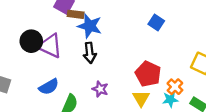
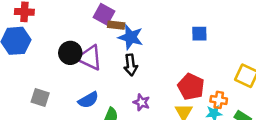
blue square: (156, 22) -> (199, 34), turned -35
orange cross: (175, 87) -> (219, 100), turned -35

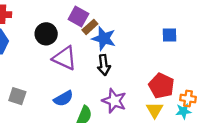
brown rectangle: (116, 25) -> (90, 27), turned -49
black circle: (70, 53) -> (46, 34), moved
purple star: (141, 102) -> (114, 101), size x1.5

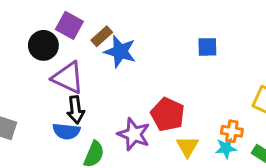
purple square: (78, 17) -> (69, 25), moved
black arrow: (104, 65) -> (76, 110), moved
red pentagon: (161, 86) -> (168, 114), moved
blue semicircle: (63, 98) -> (66, 131), turned 36

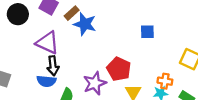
black circle: (43, 45) -> (18, 14), moved
blue square: (207, 47) -> (147, 32), moved
purple star: (134, 134) -> (95, 83), turned 30

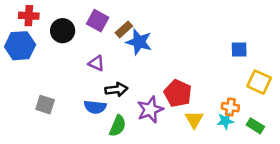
blue square: (147, 32) -> (239, 49), moved
purple triangle: (47, 43) -> (96, 63), size x0.6
black arrow: (53, 66) -> (116, 90), moved, turned -90

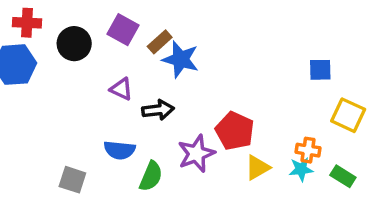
black arrow: (116, 90) -> (158, 110), moved
gray square: (45, 105) -> (72, 180), moved
yellow triangle: (194, 120) -> (257, 168), turned 30

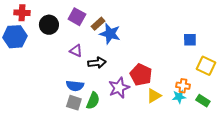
gray square: (72, 180) -> (74, 103), moved

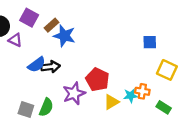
purple triangle: (76, 51) -> (15, 40), moved
blue semicircle: (75, 86) -> (37, 65), moved, turned -42
cyan star: (179, 97) -> (131, 96), moved

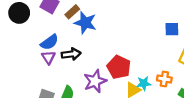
purple triangle: (15, 40) -> (48, 57), moved, turned 32
blue semicircle: (37, 65) -> (49, 42), moved
cyan star: (131, 96) -> (144, 83), moved

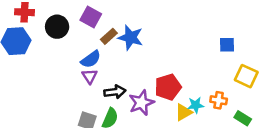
brown rectangle: (72, 12) -> (109, 36), moved
black arrow: (71, 54) -> (115, 92), moved
red pentagon: (119, 67) -> (168, 87), turned 30

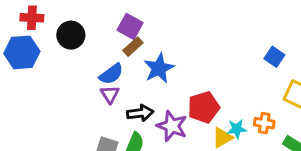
purple square: (91, 17) -> (130, 26), moved
blue star: (131, 38) -> (159, 68), moved, turned 30
blue square: (227, 45) -> (274, 57), turned 35
purple star: (141, 103) -> (172, 126), turned -30

